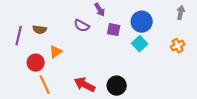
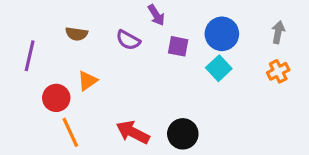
gray arrow: (181, 13) -> (278, 32), moved
brown semicircle: (40, 30) -> (77, 34), moved

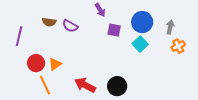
gray arrow: (278, 32) -> (170, 27), moved
purple semicircle: (128, 40) -> (70, 26), moved
orange triangle: (87, 81) -> (55, 64), moved

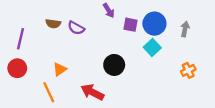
purple square: (114, 30) -> (130, 25), moved
orange cross: (178, 46) -> (188, 70), moved
red circle: (36, 63) -> (17, 68), moved
black circle: (117, 86) -> (114, 65), moved

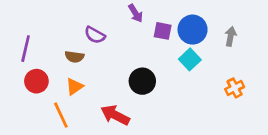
brown semicircle: (53, 24) -> (74, 57), moved
red circle: (17, 68) -> (36, 81), moved

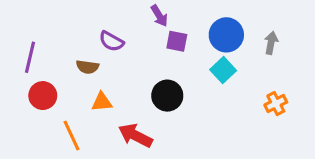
purple square: (163, 31) -> (177, 41), moved
orange triangle: (74, 87) -> (102, 102), moved, turned 30

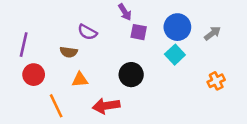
gray arrow: (271, 43) -> (212, 33), turned 42
red arrow: (135, 135) -> (106, 106), turned -36

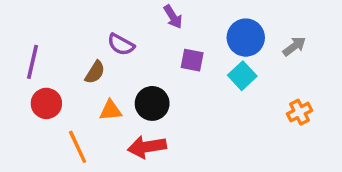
purple square: (139, 32) -> (192, 60), moved
brown semicircle: (69, 52) -> (95, 72), turned -66
black circle: (131, 75) -> (152, 103), moved

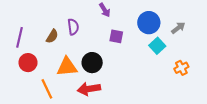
purple semicircle: (121, 44) -> (73, 27), turned -126
brown semicircle: (95, 72) -> (52, 36), moved
cyan square: (242, 76) -> (157, 46), moved
orange triangle: (111, 110) -> (67, 67), size x1.5

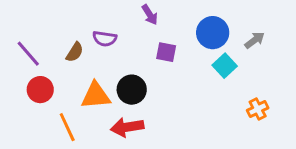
purple semicircle: (73, 27) -> (105, 39), turned 105
purple line: (20, 37) -> (28, 54), turned -54
orange cross: (181, 68) -> (258, 109), moved

